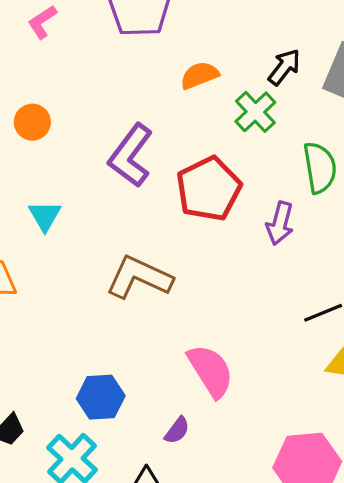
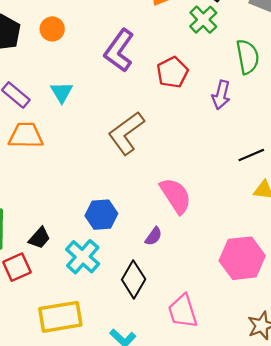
red pentagon: (209, 189) -> (172, 72), size x0.7
brown L-shape: (139, 277) -> (126, 133), turned -60

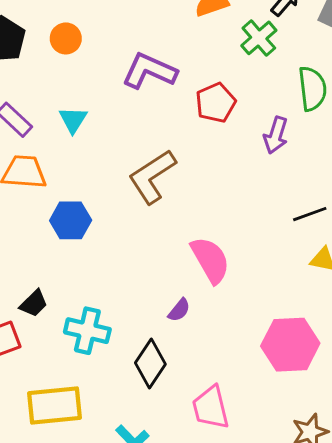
purple L-shape: (119, 51) -> (149, 71), turned 75
blue hexagon: (101, 215) -> (71, 220), moved
cyan cross: (83, 257) -> (87, 331), turned -32

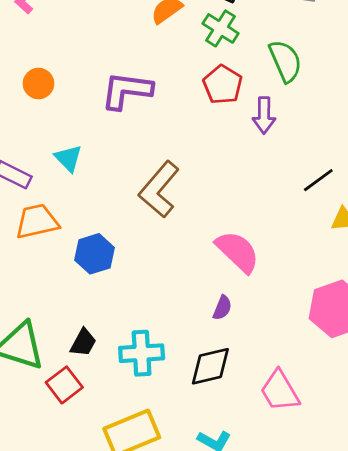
red pentagon: (216, 103) -> (223, 85), moved
black diamond: (150, 364) -> (210, 366), turned 60

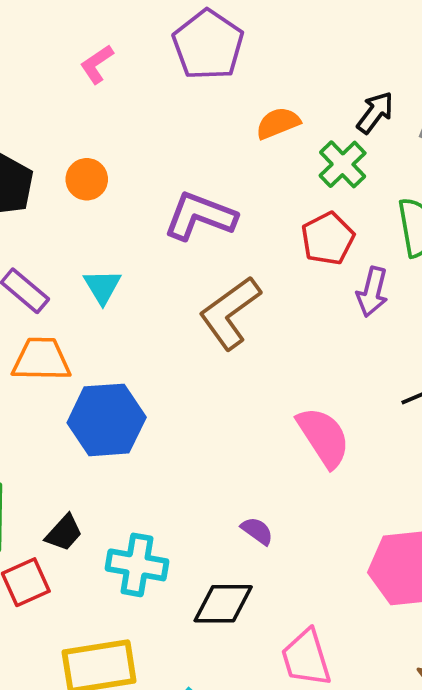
brown L-shape: (159, 189) -> (230, 313), moved
pink semicircle: (238, 252) -> (324, 437), moved
blue hexagon: (95, 254) -> (107, 420), size x1.4
purple semicircle: (222, 308) -> (257, 531), turned -90

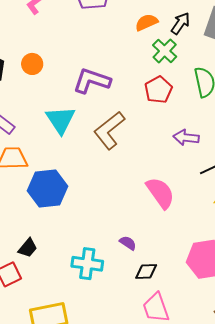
orange semicircle: (278, 123) -> (146, 22), moved
cyan triangle: (102, 286) -> (61, 120), moved, size x1.5
purple arrow: (372, 292) -> (186, 138), moved, turned 85
cyan cross: (137, 565) -> (87, 264), moved
black diamond: (223, 604) -> (146, 271), moved, size x0.7

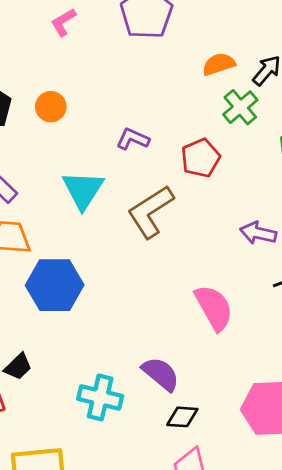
purple L-shape: (92, 81) -> (133, 139), size x0.6
red pentagon: (158, 90) -> (201, 158), moved
purple semicircle: (128, 243) -> (161, 374), size x1.6

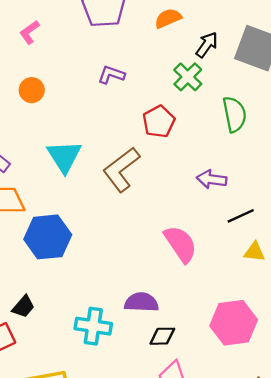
pink L-shape: (63, 22) -> (29, 32), moved
orange semicircle: (219, 64) -> (168, 18), moved
purple L-shape: (133, 139) -> (111, 75), moved
purple semicircle: (161, 374) -> (141, 302), turned -32

